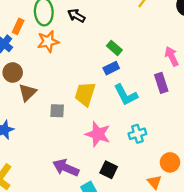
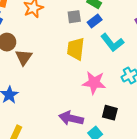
gray square: (57, 111) -> (74, 17), moved

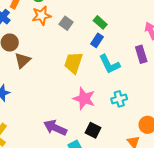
gray square: (74, 17) -> (66, 23), moved, turned 32
blue rectangle: (95, 21) -> (97, 40), turned -32

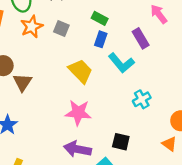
purple rectangle: (141, 54) -> (141, 38), moved
yellow trapezoid: (73, 63) -> (80, 71), turned 130
pink star: (84, 99) -> (78, 113), moved

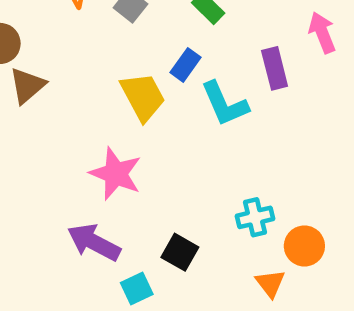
blue rectangle: (101, 39) -> (186, 65), moved
cyan cross: (142, 99) -> (255, 217), moved

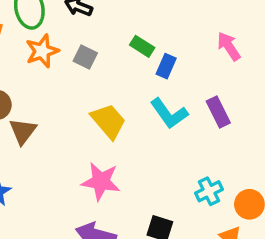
blue rectangle: (186, 65) -> (166, 66), moved
purple rectangle: (275, 68) -> (218, 112), moved

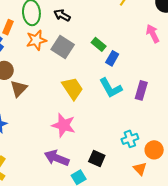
pink arrow: (229, 46) -> (153, 34), moved
gray square: (85, 57) -> (63, 47), size x1.5
purple rectangle: (218, 112) -> (141, 90), turned 36

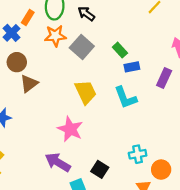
blue rectangle: (112, 58) -> (132, 67), turned 40
purple rectangle: (141, 90) -> (164, 78), moved

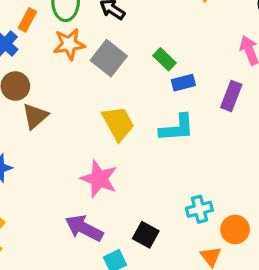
cyan L-shape: (126, 98) -> (177, 128), turned -70

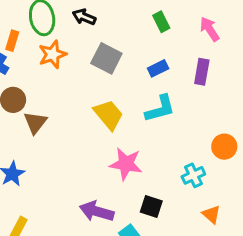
gray square: (109, 58) -> (106, 58), moved
green rectangle: (165, 59) -> (161, 22), moved, turned 30
pink star: (99, 179) -> (126, 164), moved
orange circle: (235, 230) -> (224, 147), moved

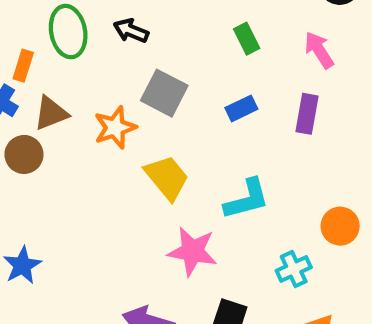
orange star: (53, 54) -> (115, 127), moved
cyan L-shape: (160, 109) -> (247, 199), moved
brown triangle: (35, 123) -> (51, 113), moved, turned 30

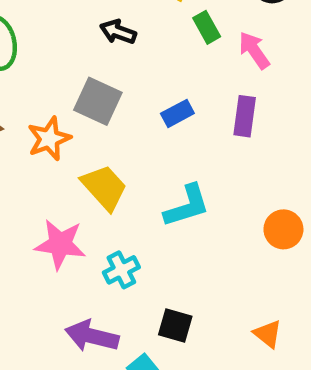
black arrow: (131, 31) -> (118, 32), moved
green rectangle: (247, 39) -> (207, 27), moved
pink star: (192, 251) -> (60, 244), moved
cyan cross: (294, 269) -> (121, 270), moved

